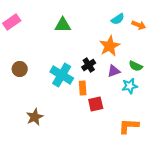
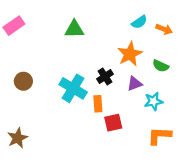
green semicircle: (136, 66) -> (161, 66), moved
brown star: (35, 117) -> (17, 138), moved
orange L-shape: (129, 126) -> (159, 136), moved

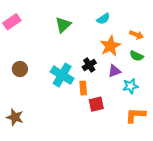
cyan semicircle: (139, 22) -> (103, 19), moved
green triangle: (74, 29) -> (63, 25), turned -42
orange arrow: (164, 29) -> (136, 35), moved
brown star: (17, 138) -> (15, 117), turned -30

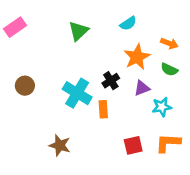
red square: (96, 104) -> (133, 145), moved
brown star: (15, 117) -> (60, 145), moved

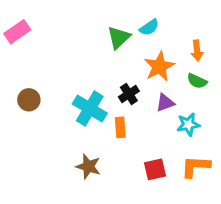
green triangle: (78, 31) -> (119, 38), moved
orange arrow: (169, 43) -> (197, 51), turned 63
brown star: (60, 145) -> (88, 166), moved

